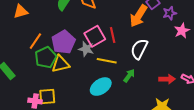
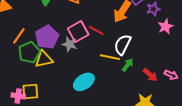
red line: (113, 35) -> (96, 30), turned -49
yellow line: (107, 61) -> (110, 57), moved
green arrow: (129, 76) -> (128, 65), moved
red arrow: (167, 79) -> (150, 75), turned 42

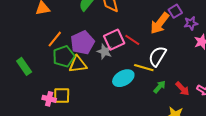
green arrow: (128, 65) -> (160, 87), moved
cyan ellipse: (84, 82) -> (123, 78), moved

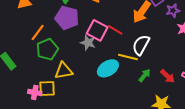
pink square: (114, 40) -> (97, 30), turned -35
purple pentagon: (83, 43) -> (67, 18), moved, turned -30
yellow triangle: (78, 64) -> (64, 71), moved

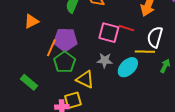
purple pentagon: (67, 18) -> (65, 40), moved
gray star: (88, 43) -> (105, 60), moved
yellow triangle: (64, 71) -> (85, 79), turned 48

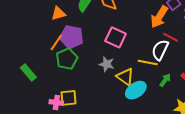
orange triangle: (31, 21) -> (58, 14), moved
red line: (126, 28) -> (171, 37), moved
cyan ellipse: (128, 67) -> (136, 90), moved
yellow triangle: (85, 79) -> (125, 77), moved

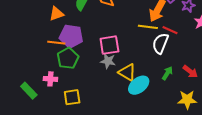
pink square: (116, 37) -> (109, 45), moved, turned -30
orange line: (56, 42) -> (56, 43), turned 66
yellow line: (148, 62) -> (148, 27), moved
green rectangle: (28, 73) -> (29, 91), moved
pink cross: (56, 102) -> (50, 79), moved

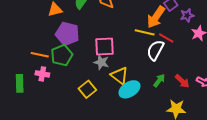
orange line: (56, 43) -> (40, 55), moved
green rectangle: (29, 91) -> (20, 83), turned 36
yellow square: (72, 97) -> (87, 89), moved, turned -36

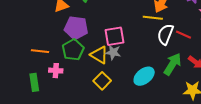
red line: (166, 38) -> (183, 35), moved
orange line: (40, 55) -> (40, 51), moved
yellow triangle: (119, 76) -> (99, 55), moved
green arrow: (159, 81) -> (173, 64), size x1.6

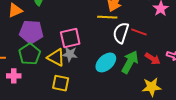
cyan ellipse: (144, 76) -> (106, 62), moved
yellow square: (102, 81) -> (61, 83), turned -30

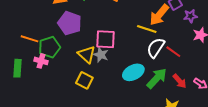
green pentagon: (30, 54) -> (49, 47), moved

